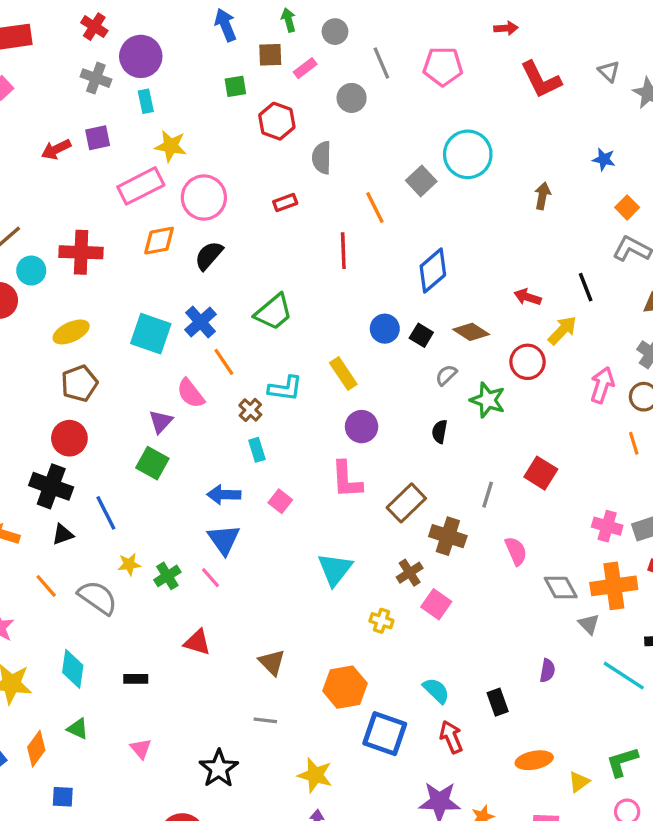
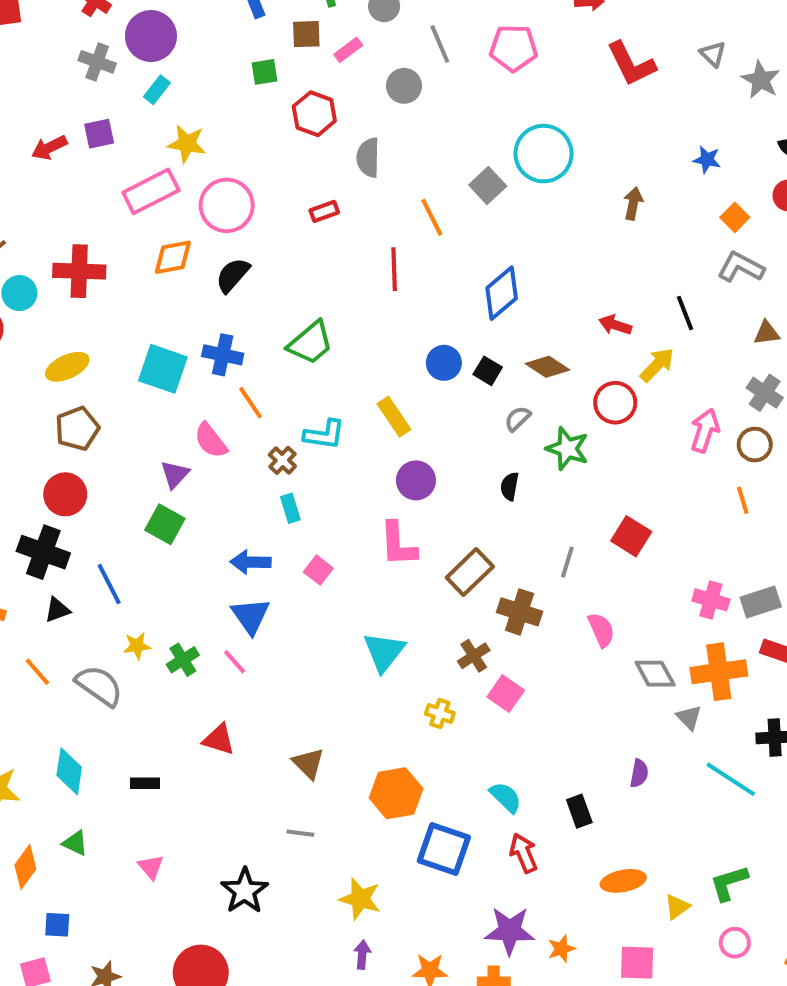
cyan rectangle: (146, 101) -> (157, 90), turned 50
blue cross: (201, 322) -> (223, 355), turned -36

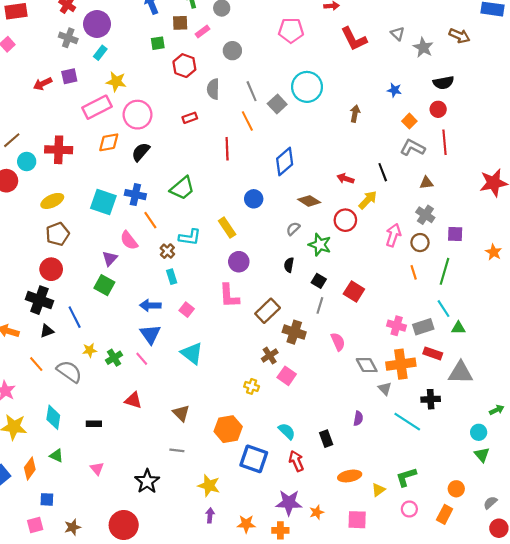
gray line: (440, 44) -> (252, 91), moved
black square: (488, 371) -> (319, 281), moved
cyan triangle: (384, 652) -> (192, 353), moved, turned -30

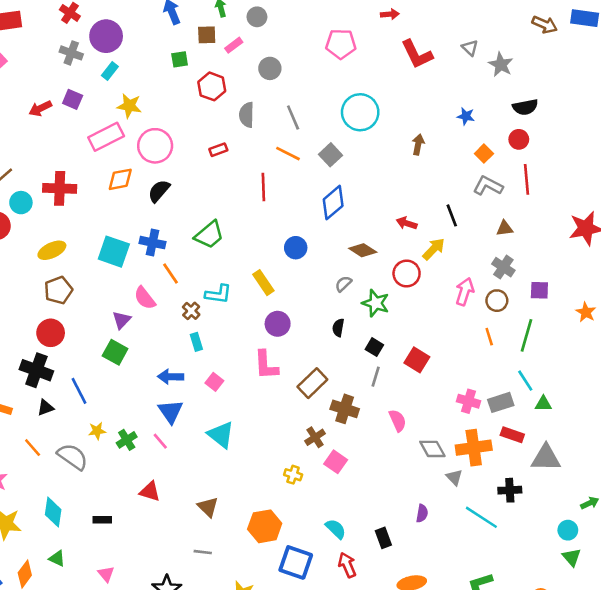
brown arrow: (459, 36) -> (545, 25), moved
purple square: (69, 76) -> (73, 99), turned 35
gray square: (277, 104) -> (330, 155), moved
orange line: (247, 121) -> (288, 154), turned -36

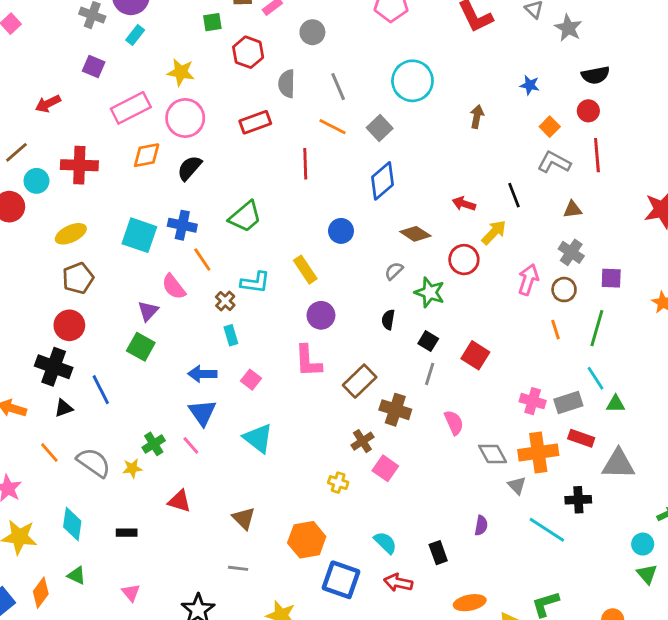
yellow star: (129, 106) -> (181, 72), moved
red arrow: (40, 108) -> (48, 104), moved
red rectangle: (218, 150) -> (255, 122), size x1.5
yellow star: (97, 431) -> (132, 468), moved
red arrow: (347, 565) -> (398, 583), turned -55

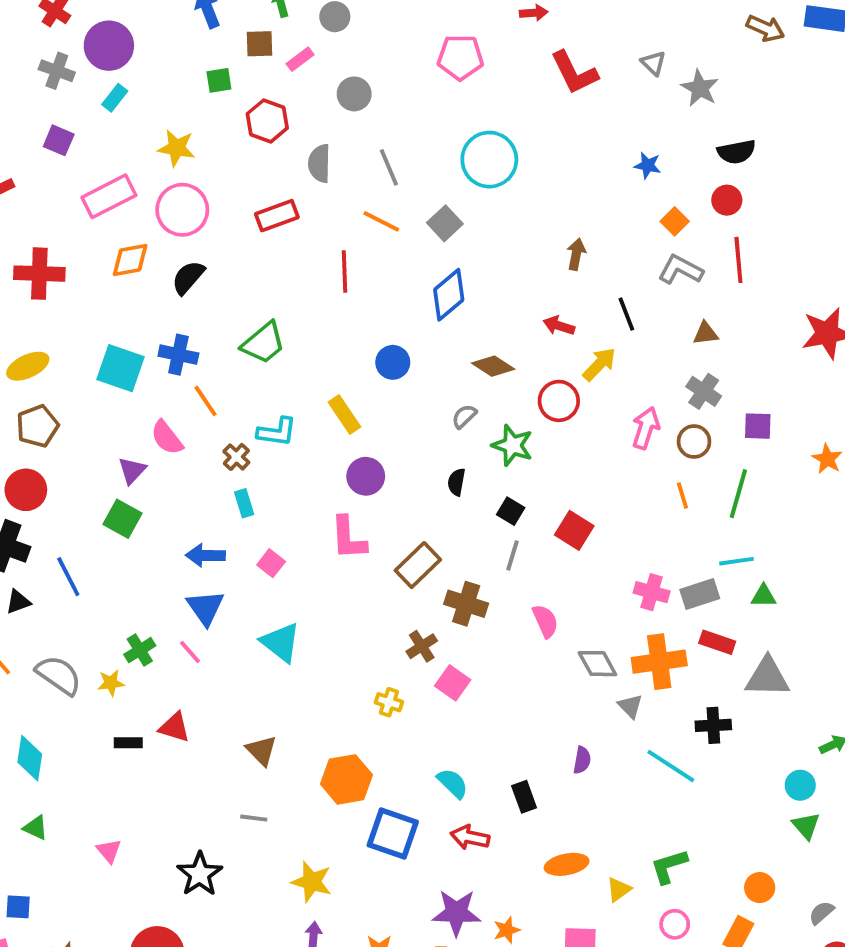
brown arrow: (477, 117) -> (576, 254), moved
cyan line: (595, 378) -> (736, 561), turned -65
black rectangle: (127, 533) -> (128, 743), moved

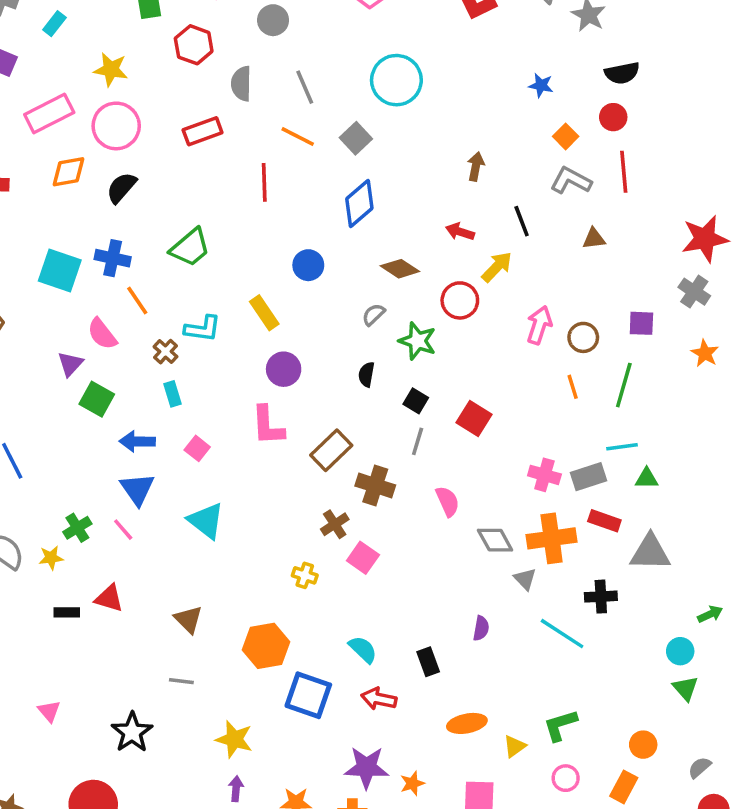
gray cross: (704, 391) -> (694, 292), moved
green square: (122, 519) -> (97, 399), moved

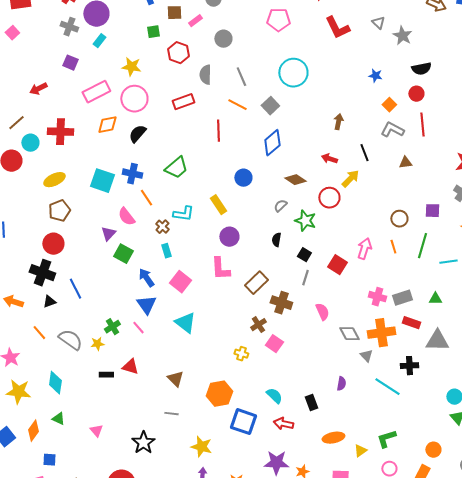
pink arrow: (539, 325) -> (364, 249), moved
blue arrow: (137, 441) -> (146, 278), turned 54
cyan line: (622, 447) -> (448, 262), moved
pink square: (197, 448) -> (180, 282), size x1.5

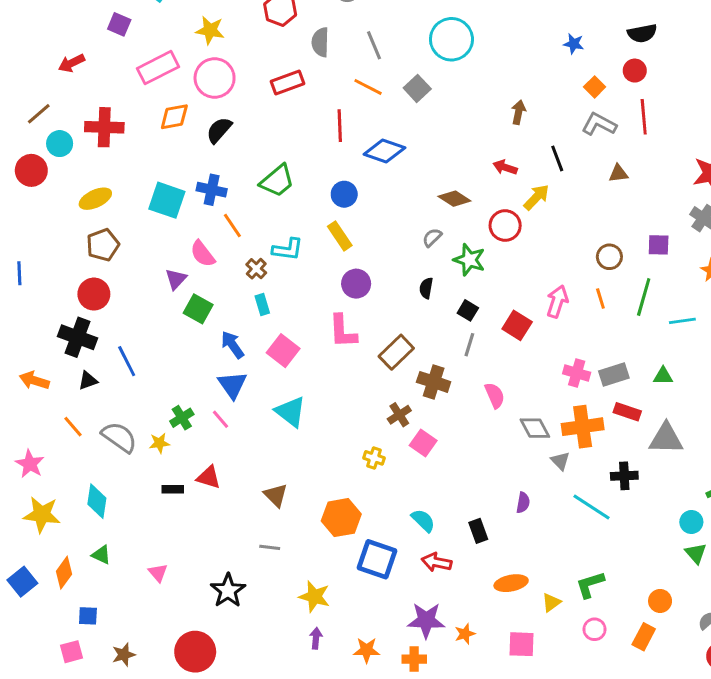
blue diamond: (272, 143) -> (384, 151), moved, turned 60
blue circle: (243, 178) -> (344, 194), moved

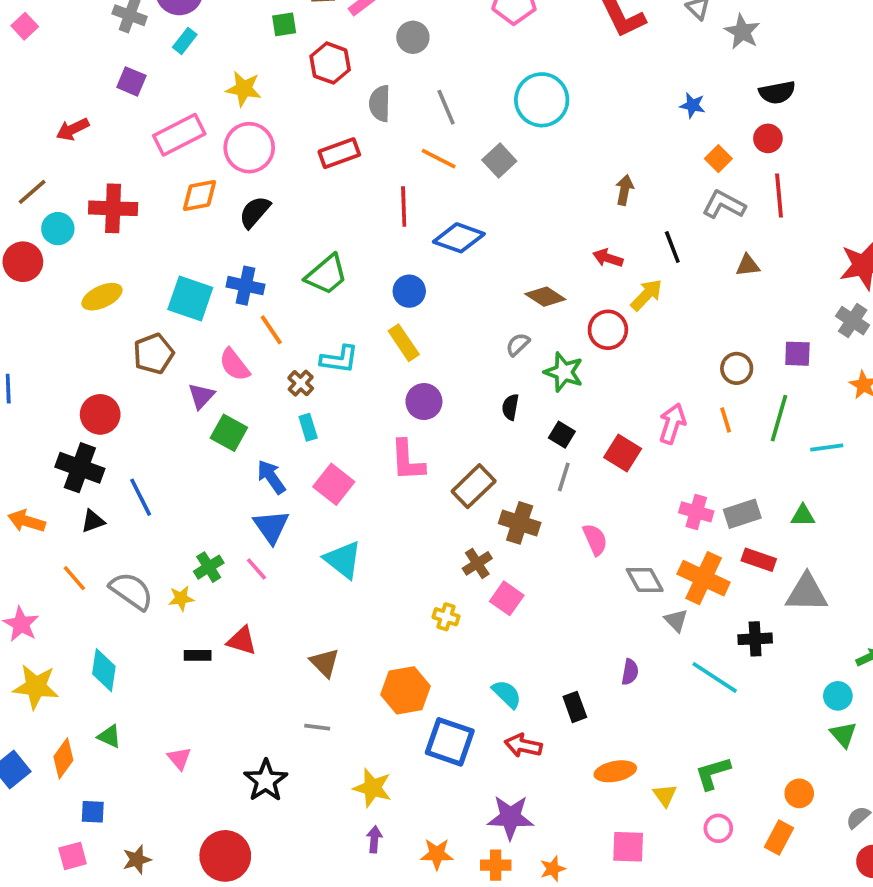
brown pentagon: (103, 245) -> (153, 354), moved
orange cross: (583, 427) -> (704, 578), turned 33
yellow triangle: (551, 602) -> (665, 795), turned -30
orange star: (465, 634) -> (553, 869), moved

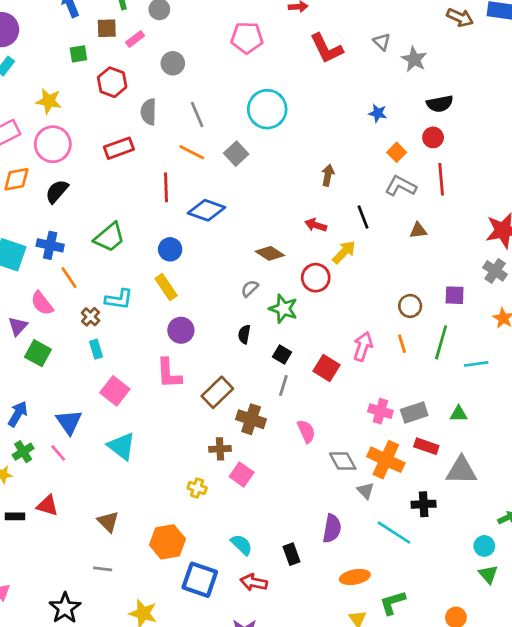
blue arrow: (271, 477) -> (18, 414), moved, turned 65
brown cross: (477, 563) -> (220, 449), turned 30
purple semicircle: (630, 672) -> (332, 528), size x1.5
orange ellipse: (615, 771) -> (355, 577), moved

